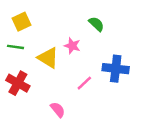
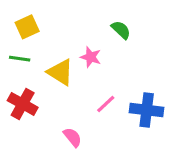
blue cross: (116, 69) -> (147, 110), moved

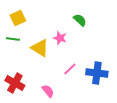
red cross: (23, 104) -> (15, 83), moved

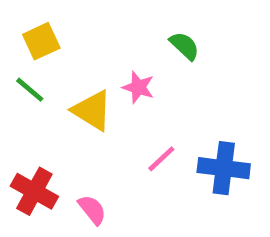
green line: (13, 39) -> (30, 90), turned 32
pink semicircle: (48, 91) -> (92, 210), moved

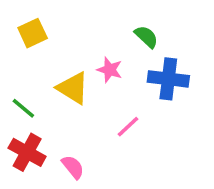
green line: (30, 90) -> (23, 108), moved
blue cross: (224, 168) -> (168, 79), moved

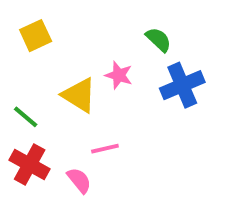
blue cross: (168, 79) -> (182, 85), turned -30
pink line: (128, 127) -> (105, 149), moved, turned 30

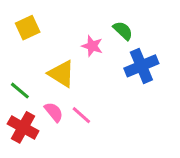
pink star: (119, 75) -> (92, 46), moved
pink line: (105, 149) -> (81, 115), turned 55
pink semicircle: (79, 180) -> (54, 112), moved

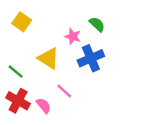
yellow square: (28, 28) -> (22, 22), turned -30
blue cross: (141, 66) -> (91, 58), moved
pink semicircle: (54, 112) -> (44, 106), moved

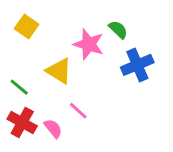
pink star: (73, 36) -> (89, 44), size x1.5
blue cross: (91, 58) -> (137, 65), moved

